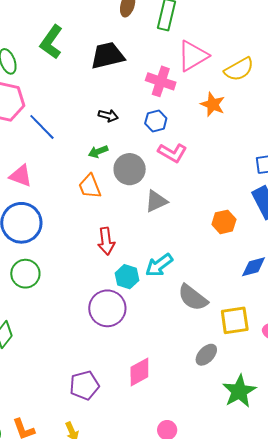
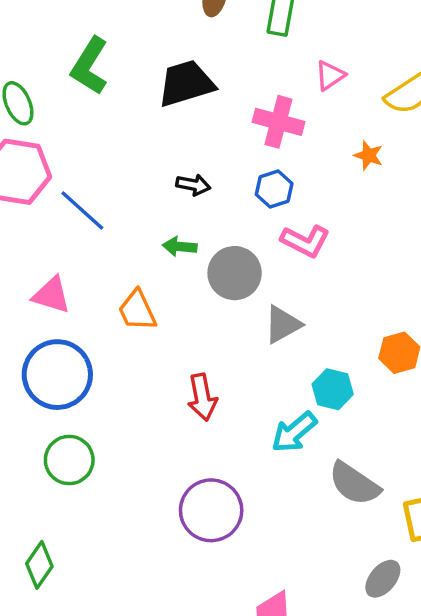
pink triangle: (193, 56) -> (330, 75), size x0.6
orange star: (213, 104) -> (369, 155), size x0.7
green arrow: (98, 152) -> (180, 247), turned 30
orange trapezoid: (90, 186) -> (137, 310), moved
cyan hexagon: (127, 277) -> (333, 389), moved

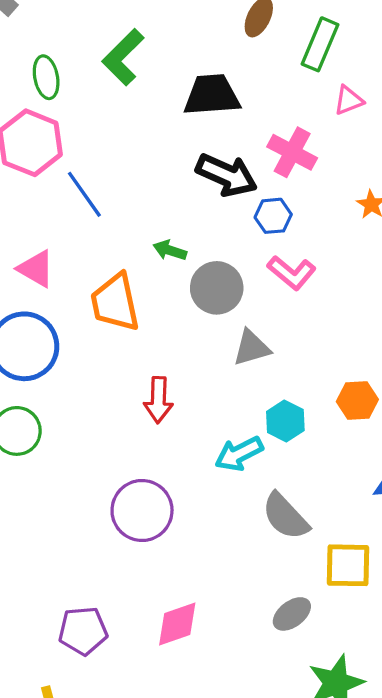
pink triangle: (330, 75) -> (349, 100), moved
black arrow: (193, 185) -> (227, 175), moved, size x1.8
orange trapezoid: (137, 310) -> (115, 302), size x1.4

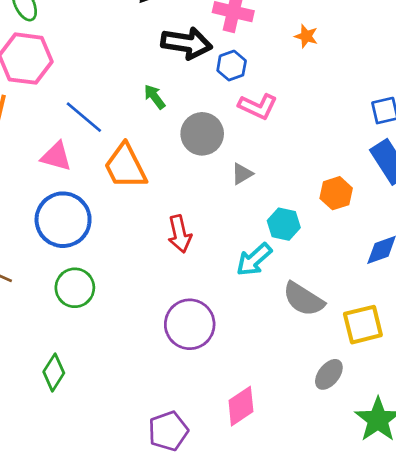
blue line: (84, 194) -> (84, 117), moved
green arrow: (170, 250) -> (155, 97), moved, turned 50
gray triangle: (252, 348) -> (242, 174), size x0.7

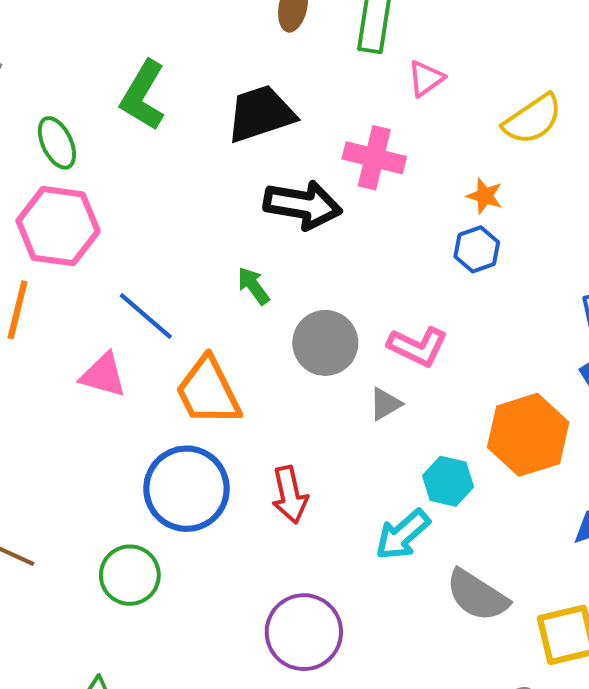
blue hexagon: (232, 66) -> (477, 249), moved
pink L-shape: (258, 106) -> (418, 347), moved
orange hexagon: (336, 193) -> (528, 435), size x1.6
blue circle: (63, 220) -> (187, 489), moved

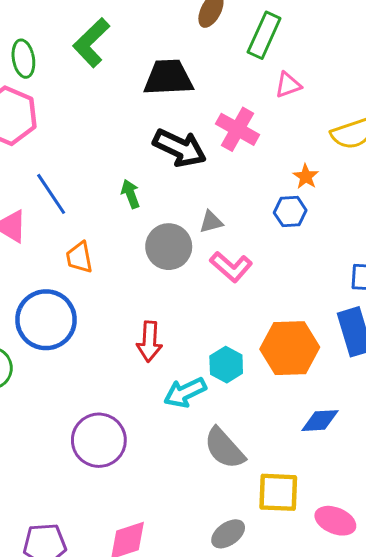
orange trapezoid: (208, 391) -> (79, 257), size x0.6
gray triangle: (385, 404) -> (211, 222), moved
red arrow: (290, 495) -> (149, 341), moved

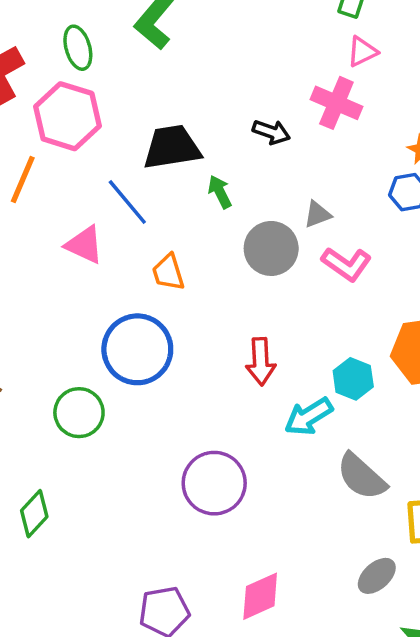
black trapezoid: (168, 78) -> (172, 147), moved
pink triangle: (288, 85) -> (362, 52), moved
black arrow: (180, 148) -> (271, 132), size x0.6

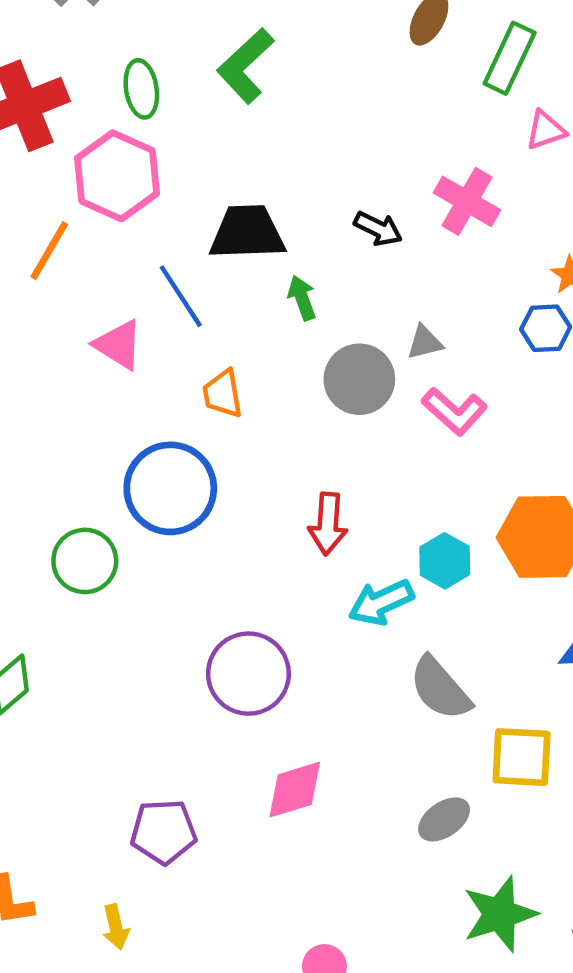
pink triangle: (362, 52) -> (546, 130), moved
pink diamond: (260, 596) -> (295, 790), moved

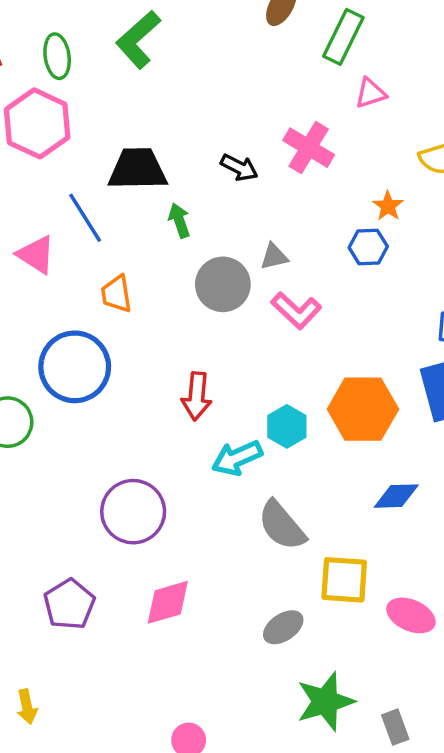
purple pentagon: (164, 832) -> (69, 604), moved, turned -30

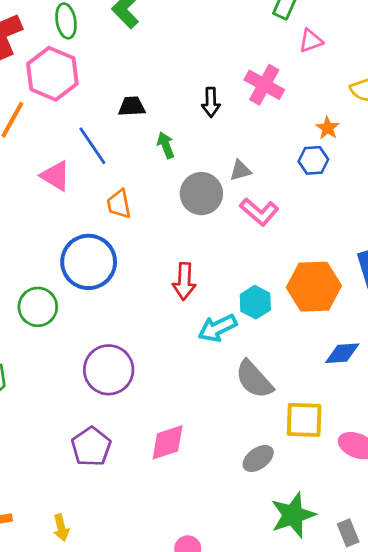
black arrow: (239, 168) -> (211, 102), turned 64
black trapezoid: (138, 169) -> (132, 106), size x0.6
purple circle: (133, 512) -> (109, 370), moved

